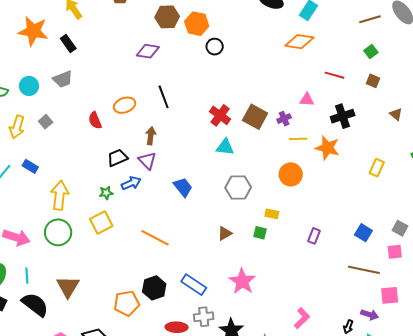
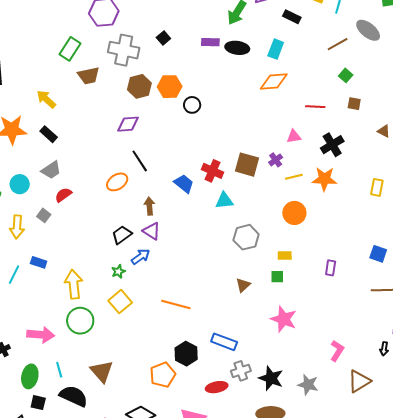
black line: (164, 97) -> (140, 161), moved
red semicircle: (95, 120) -> (63, 195), moved, turned 90
blue trapezoid: (183, 187) -> (184, 184), moved
pink star: (242, 281) -> (284, 319), moved

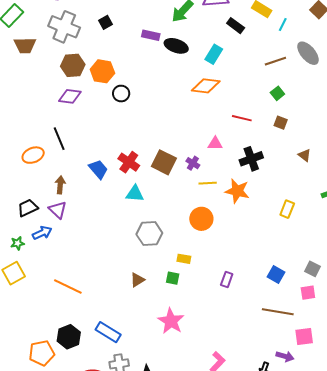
purple diamond: (128, 124) -> (70, 96), moved
purple cross: (276, 160) -> (193, 163), turned -32

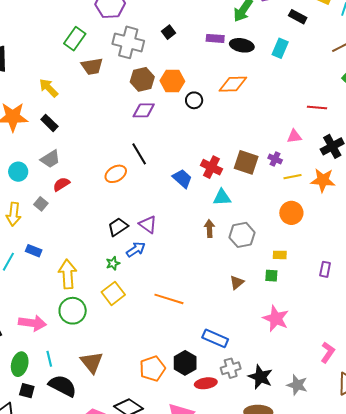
orange diamond: (206, 86) -> (233, 84), moved
brown arrow: (60, 185) -> (209, 228), moved
black hexagon: (69, 337) -> (185, 363), moved

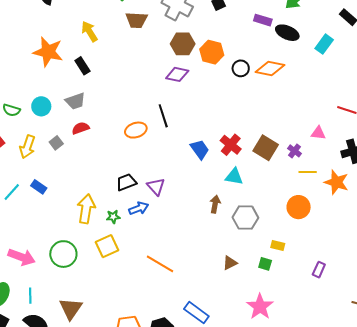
black circle: (194, 100) -> (241, 68), moved
yellow arrow: (68, 274) -> (86, 209), moved

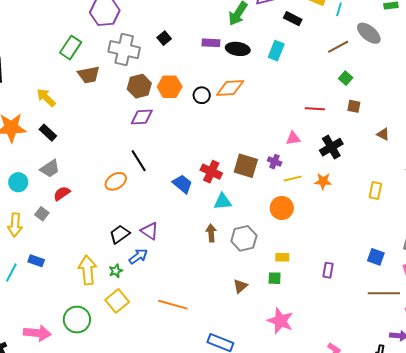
orange star: (336, 182) -> (323, 181), size x0.7
orange circle: (299, 207) -> (282, 208), moved

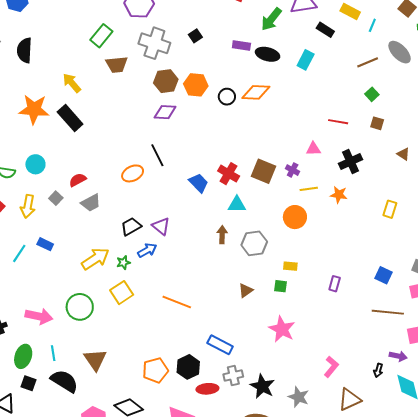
black rectangle: (48, 133) -> (70, 118), size x1.5
gray trapezoid: (50, 169) -> (91, 203), moved
yellow arrow: (87, 270) -> (95, 259), turned 56

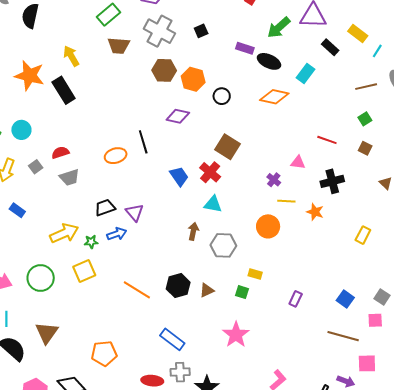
orange diamond: (256, 92) -> (274, 97), moved
purple diamond: (165, 112) -> (178, 116), moved
brown square: (264, 171) -> (227, 147), moved
black hexagon: (188, 367) -> (178, 286), moved

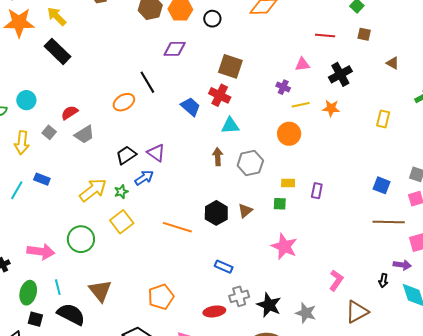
orange star: (29, 75) -> (19, 23), moved
purple rectangle: (296, 299) -> (317, 191), moved
blue rectangle: (172, 339) -> (224, 267), size x0.7

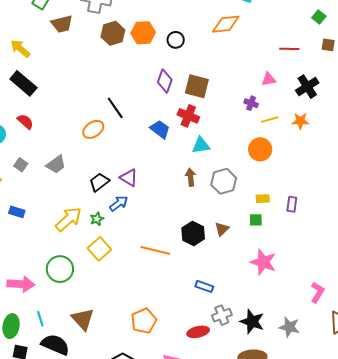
purple diamond: (175, 49) -> (165, 81), moved, turned -65
red semicircle: (70, 113) -> (25, 122), moved, turned 78

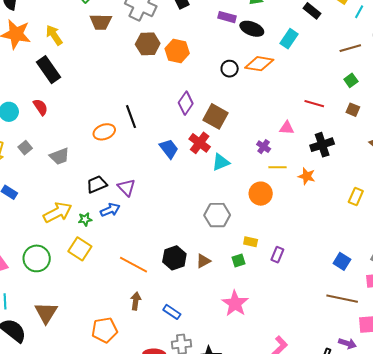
black circle: (176, 40) -> (230, 69), moved
cyan triangle: (201, 145) -> (221, 162), moved, turned -30
brown arrow: (191, 177) -> (136, 301), moved
green square: (256, 220) -> (239, 261), turned -32
yellow square: (99, 249) -> (80, 249), turned -30

